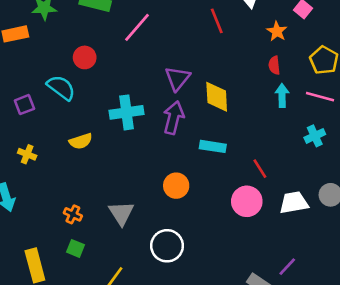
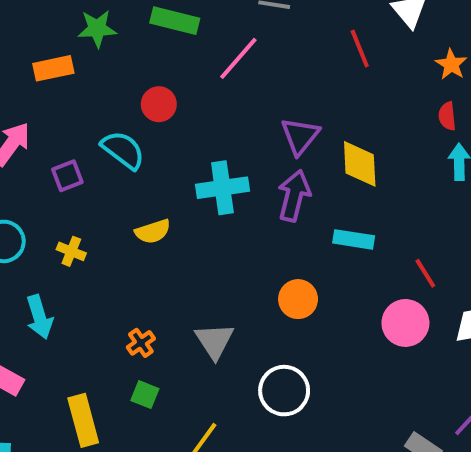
orange cross: (73, 214) -> (141, 343), turned 30

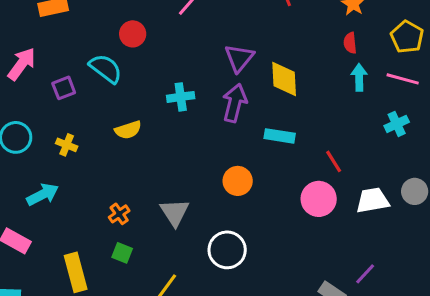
cyan cross: (222, 188) -> (181, 97), size x0.7
cyan arrow: (39, 317) -> (43, 194), turned -100

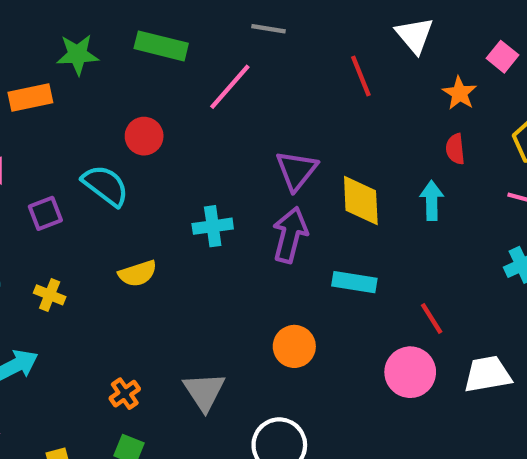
cyan arrow: (359, 77) -> (432, 200), moved

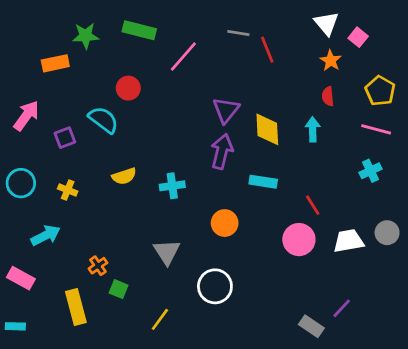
gray line: (269, 29) -> (238, 33), moved
white triangle: (414, 35) -> (326, 23), moved
cyan cross: (213, 226) -> (172, 186), moved
orange cross: (125, 394) -> (98, 266), moved

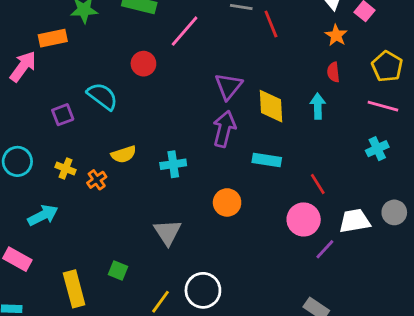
red circle: (128, 88) -> (143, 64), moved
pink arrow: (26, 116) -> (23, 66), moved
orange cross: (98, 266) -> (97, 180), moved
white circle: (215, 286) -> (203, 290), moved
purple line: (342, 308) -> (325, 249), moved

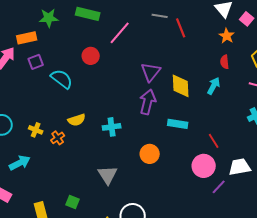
cyan arrow: (318, 106) -> (214, 86), turned 30
purple square: (63, 115) -> (36, 62), moved

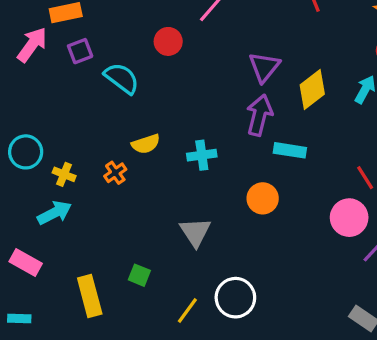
yellow diamond: (181, 86) -> (312, 89), turned 55
cyan rectangle: (178, 124) -> (290, 150), moved
yellow cross: (36, 130) -> (64, 174), moved

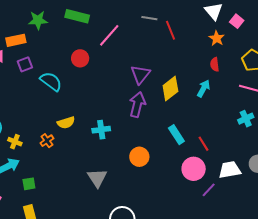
cyan rectangle: (290, 150) -> (176, 135), moved, turned 48
green square: (139, 275) -> (29, 184), moved, turned -32

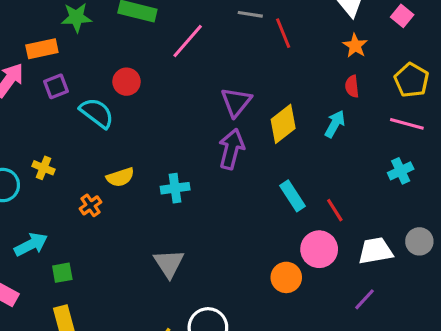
pink square: (237, 21) -> (402, 16), moved
red circle: (80, 58) -> (127, 82), moved
yellow cross: (15, 142) -> (44, 168), moved
orange circle: (139, 157) -> (286, 277), moved
purple line: (209, 190) -> (365, 299), moved

